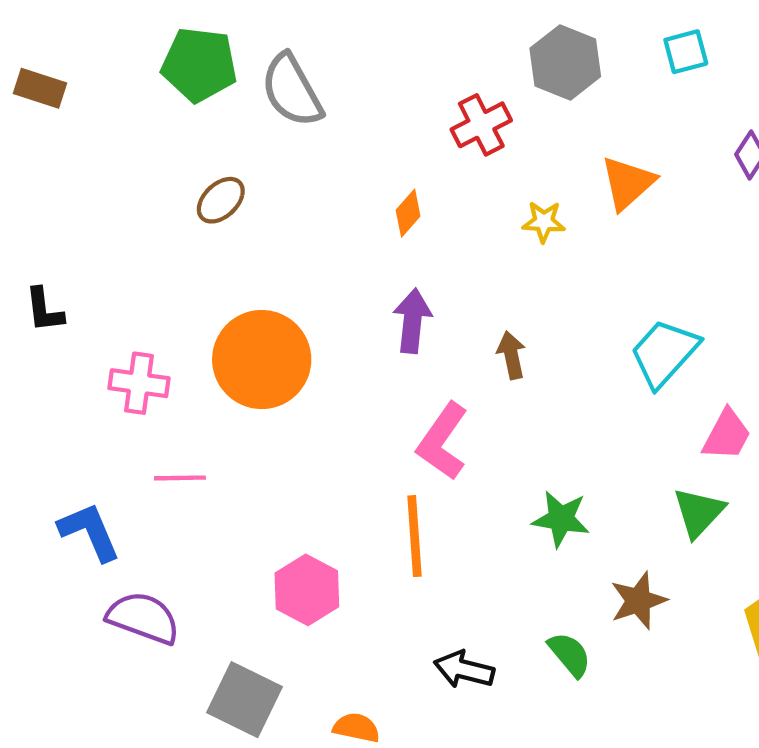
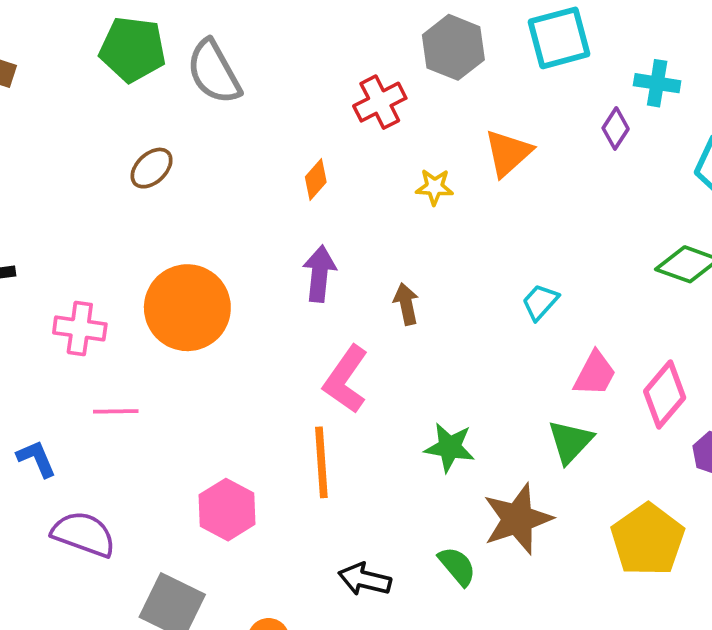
cyan square: (686, 52) -> (559, 38), size x1.6
cyan trapezoid: (664, 353) -> (540, 302), size x0.6
blue L-shape: (89, 532) -> (36, 459), size x0.7
brown star: (638, 601) -> (518, 519), size x1.4

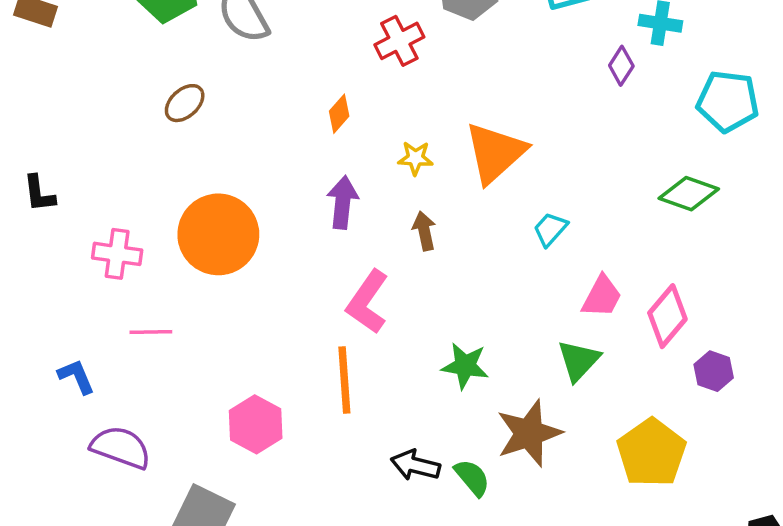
orange triangle: (508, 153) -> (495, 153), moved, size x1.4
yellow star: (434, 187) -> (415, 158), moved
black arrow: (365, 579) -> (415, 465), moved

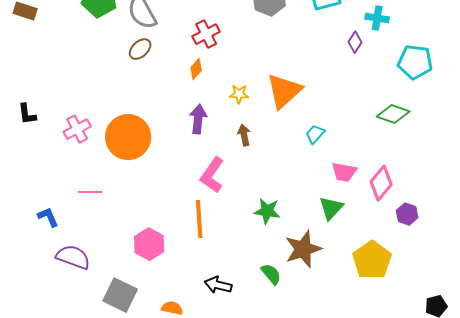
red cross: (399, 41) -> (206, 34), moved
brown ellipse: (185, 103) -> (140, 49), moved
pink cross: (117, 254) -> (77, 129), moved, turned -36
pink trapezoid: (602, 297) -> (344, 172), turned 72
black arrow: (415, 465) -> (218, 285), moved

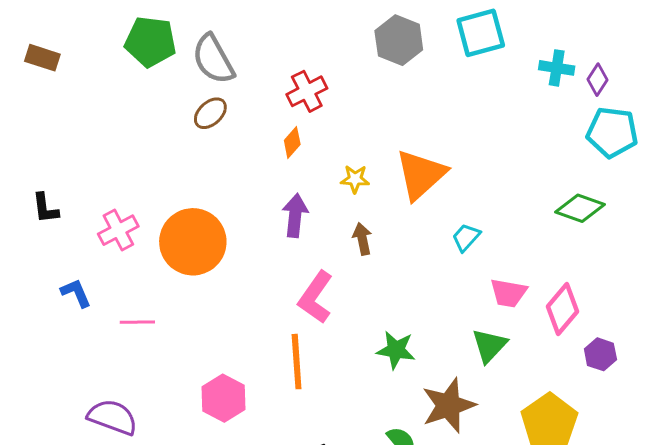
purple diamond: (355, 42) -> (598, 80), moved
blue L-shape: (48, 217) -> (76, 293), moved

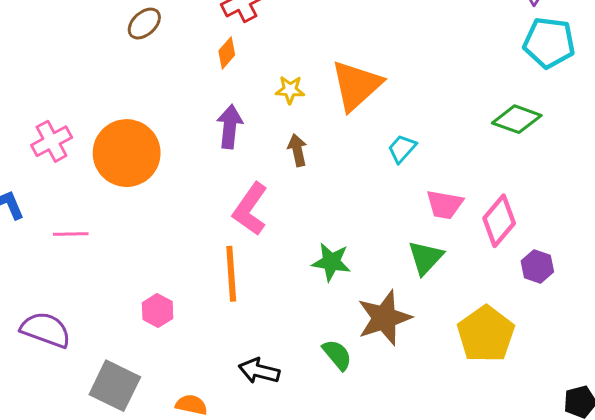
pink hexagon: (224, 398) -> (158, 311), size x0.7

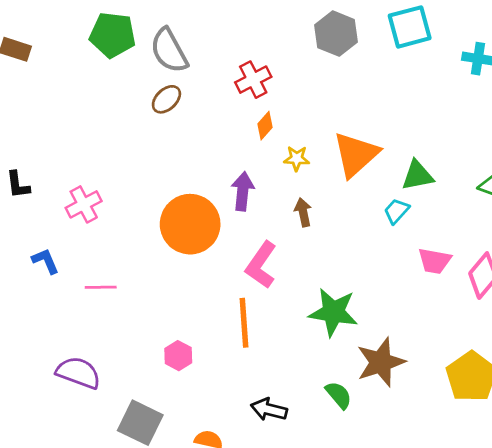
orange diamond: (227, 53) -> (265, 126), moved
orange circle: (127, 153) -> (190, 224), moved
green triangle: (425, 258) -> (418, 176), moved, turned 36
green star: (331, 262) -> (333, 312), size x1.4

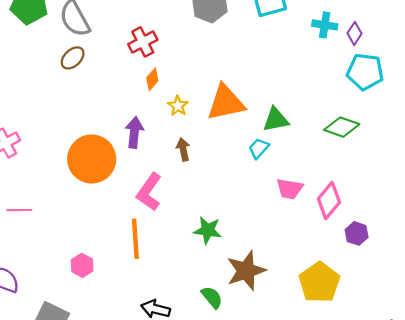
orange triangle: (356, 154) -> (226, 103), turned 30
yellow star: (297, 158) -> (178, 106), turned 30
green star: (333, 312) -> (208, 230), size x0.7

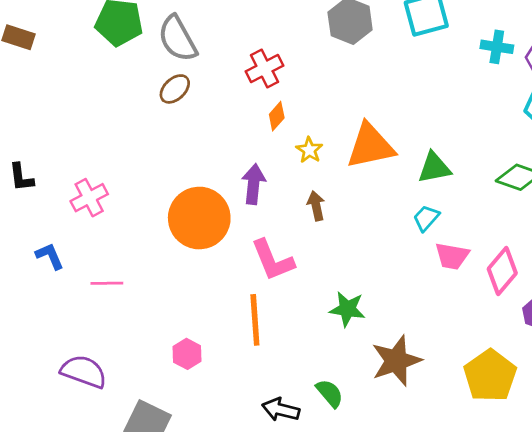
cyan trapezoid: (259, 148) -> (426, 218), moved
pink L-shape: (149, 192) -> (273, 260), turned -57
green semicircle: (212, 297) -> (330, 393), moved

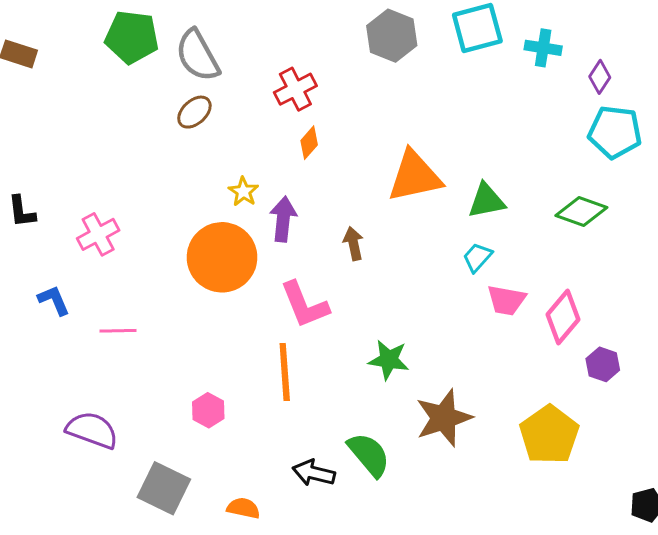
cyan cross: (497, 47) -> (543, 48), moved
yellow star: (309, 150) -> (243, 192), moved
green semicircle: (330, 393) -> (369, 455), size x1.4

